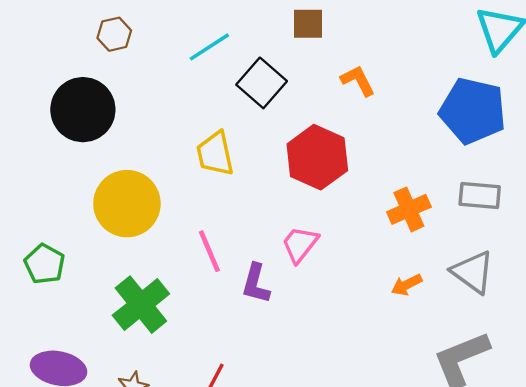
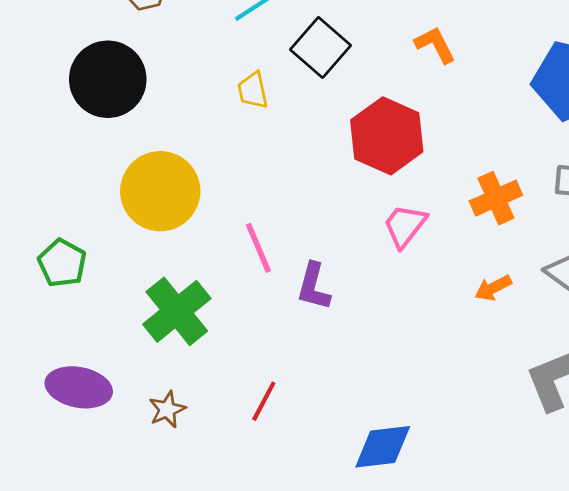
yellow trapezoid: (215, 154) -> (253, 90), moved, size x0.7
pink trapezoid: (300, 244) -> (405, 226), moved

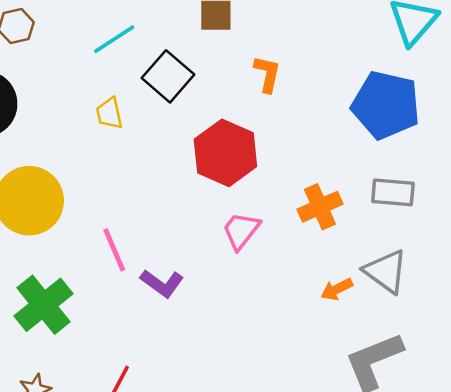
orange L-shape: (435, 45) -> (267, 74), turned 39
purple L-shape: (314, 286) -> (162, 283), turned -69
orange arrow: (493, 288) -> (337, 289), moved

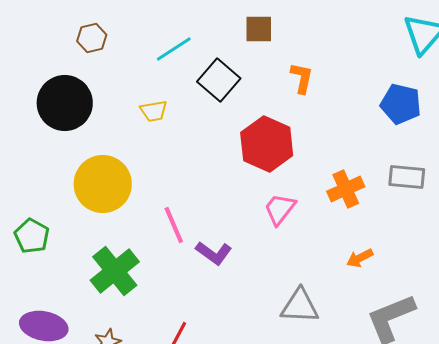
blue pentagon: (386, 105) -> (401, 104), size x0.7
yellow trapezoid: (109, 113) -> (154, 111), moved, turned -88
gray triangle: (386, 271) -> (300, 306), moved, turned -33

